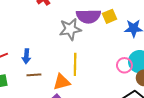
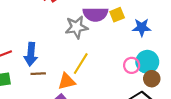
blue arrow: (26, 56) -> (31, 54), size x1.5
yellow line: (75, 64) -> (81, 64), turned 30

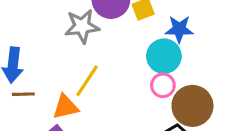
cyan circle: (147, 62) -> (164, 56), moved
brown circle: (152, 79) -> (192, 106), size x1.6

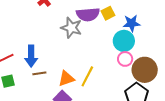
gray star: (82, 26) -> (71, 28), turned 30
yellow line: (87, 81) -> (87, 76), moved

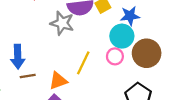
pink circle: (125, 59) -> (115, 56), moved
brown circle: (145, 70) -> (147, 53), moved
yellow line: (87, 76) -> (83, 63), moved

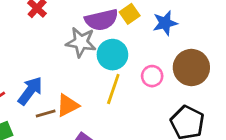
cyan circle: (122, 36) -> (112, 55), moved
blue arrow: (18, 57) -> (30, 91), turned -135
orange triangle: (58, 81) -> (68, 105), moved

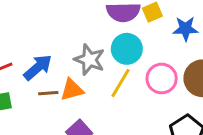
gray star: (81, 42) -> (89, 60), moved
pink circle: (152, 76) -> (162, 79), size x1.4

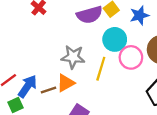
cyan circle: (127, 49) -> (115, 39), moved
blue arrow: (38, 67) -> (28, 86), moved

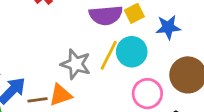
pink circle: (131, 57) -> (147, 94), moved
yellow line: (101, 69) -> (109, 55), moved

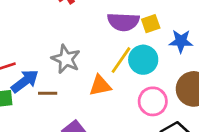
gray star: (76, 64) -> (66, 59), moved
orange triangle: (60, 95) -> (100, 86), moved

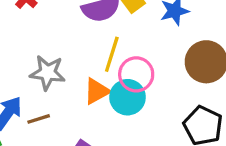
cyan circle: (143, 60) -> (127, 97), moved
pink circle: (153, 101) -> (136, 74), moved

